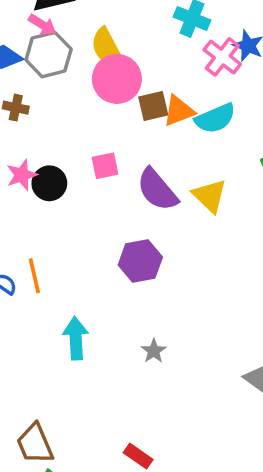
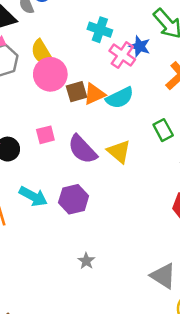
cyan arrow: (76, 338) -> (33, 196), moved, turned 124

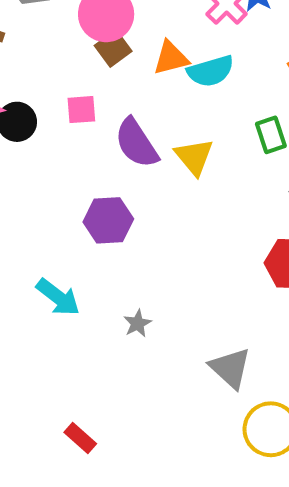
brown square: (77, 92) -> (113, 48), moved, turned -30
cyan arrow: (33, 196) -> (58, 297), moved
gray star: (86, 261) -> (137, 323), moved

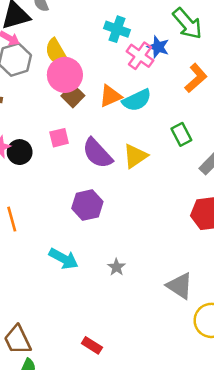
yellow triangle: (194, 157) -> (135, 156), turned 44

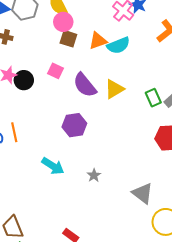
pink circle: (65, 75) -> (63, 22), size x0.7
brown square: (73, 96) -> (68, 39), turned -30
green rectangle: (181, 134) -> (153, 98), moved
pink square: (59, 138) -> (55, 71), turned 35

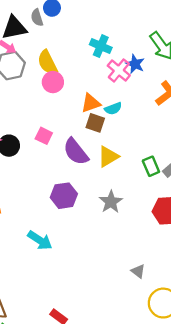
brown square: (68, 39) -> (95, 123), moved
cyan semicircle: (118, 45) -> (113, 109), size x0.7
gray star: (94, 175) -> (111, 202), moved, size x1.5
gray triangle: (143, 193) -> (138, 271), size x0.6

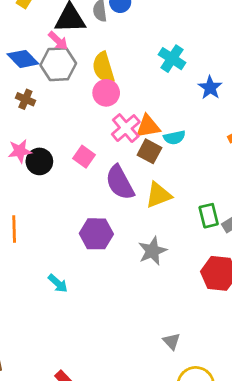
pink cross: (119, 70) -> (126, 128), moved
cyan arrow: (40, 240) -> (58, 283), size x0.7

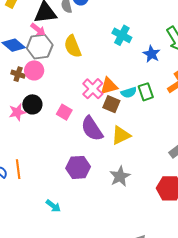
pink circle: (106, 93) -> (34, 70), moved
black circle: (39, 161) -> (32, 104), moved
green rectangle: (209, 216) -> (146, 92), moved

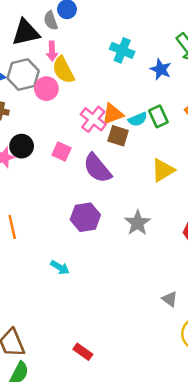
pink arrow: (38, 30) -> (52, 51), moved, turned 56
pink circle: (34, 70) -> (46, 89), moved
yellow triangle: (121, 135) -> (163, 170), moved

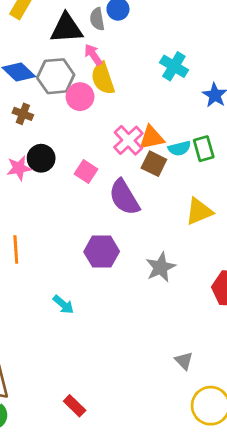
pink arrow: (52, 51) -> (93, 55), turned 138

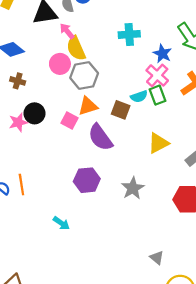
cyan cross: (174, 66) -> (129, 34), turned -30
gray hexagon: (56, 76) -> (84, 76), moved
orange triangle: (152, 138) -> (88, 106), moved
pink cross: (128, 140) -> (157, 75), moved

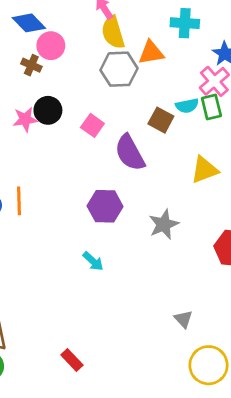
pink circle: (60, 64) -> (51, 46), moved
orange triangle: (88, 106) -> (151, 53), moved
cyan arrow: (61, 223) -> (93, 261), moved

